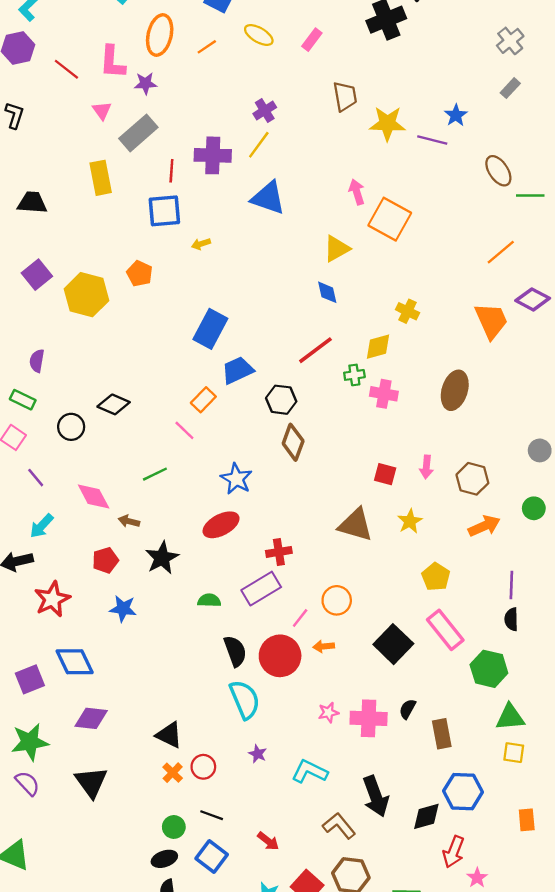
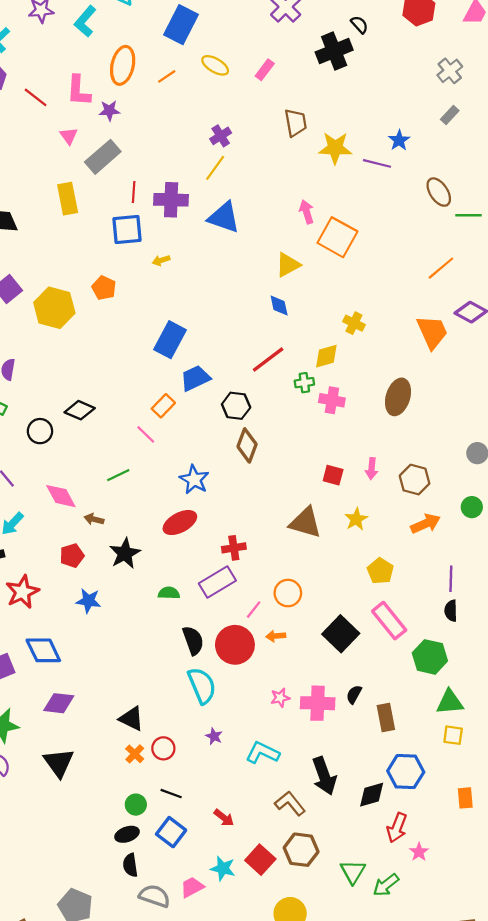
purple cross: (213, 155) -> (171, 200), moved

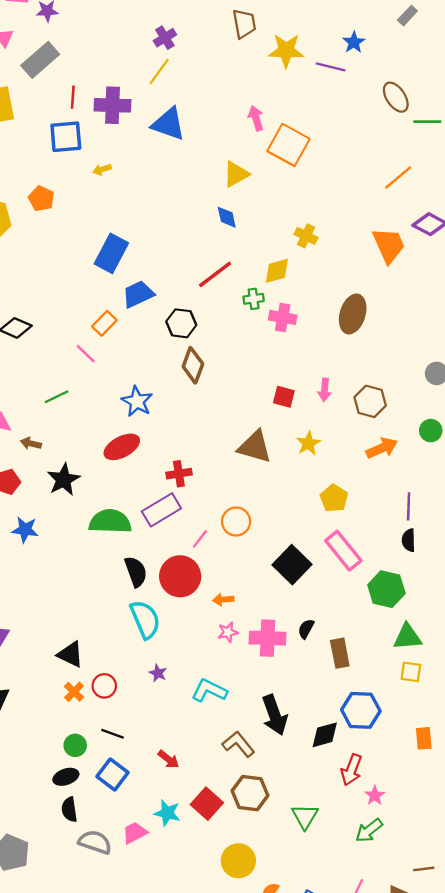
green semicircle: (169, 593) -> (110, 521), size x1.8
orange arrow: (276, 636) -> (223, 600), moved
green arrow: (386, 885) -> (369, 830), moved

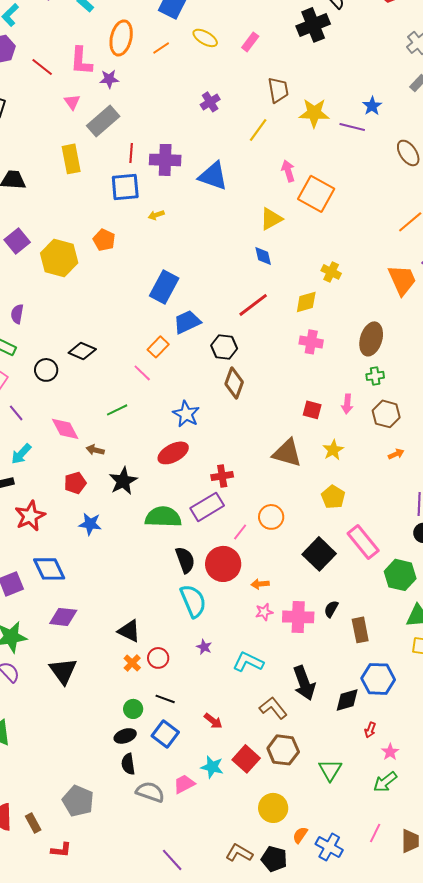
yellow line: (159, 71) -> (258, 130), moved
green cross: (254, 299) -> (375, 376), moved
orange arrow: (382, 448) -> (396, 454), size x0.6
yellow pentagon: (334, 498) -> (333, 497), moved
red arrow: (351, 770) -> (370, 730), size x0.6

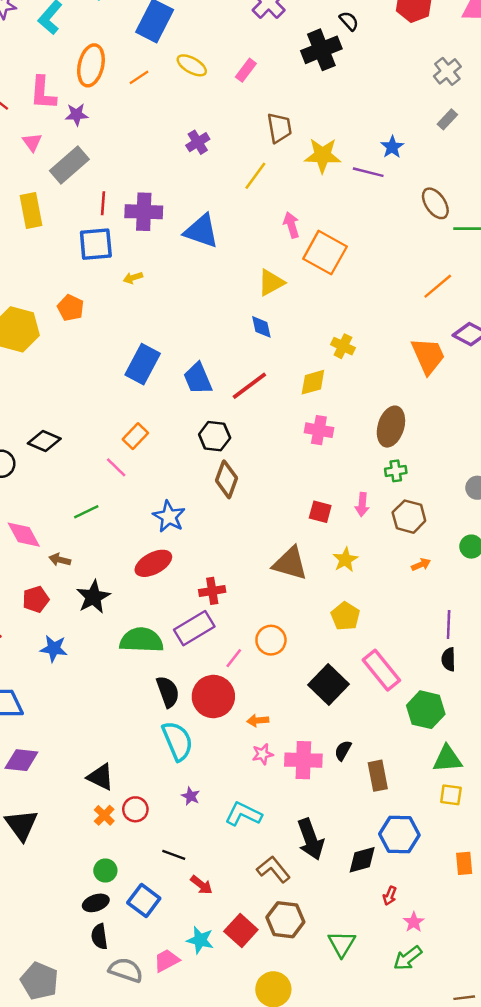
blue trapezoid: (187, 322) -> (198, 379), moved, turned -88
black line: (165, 699) -> (174, 855), moved

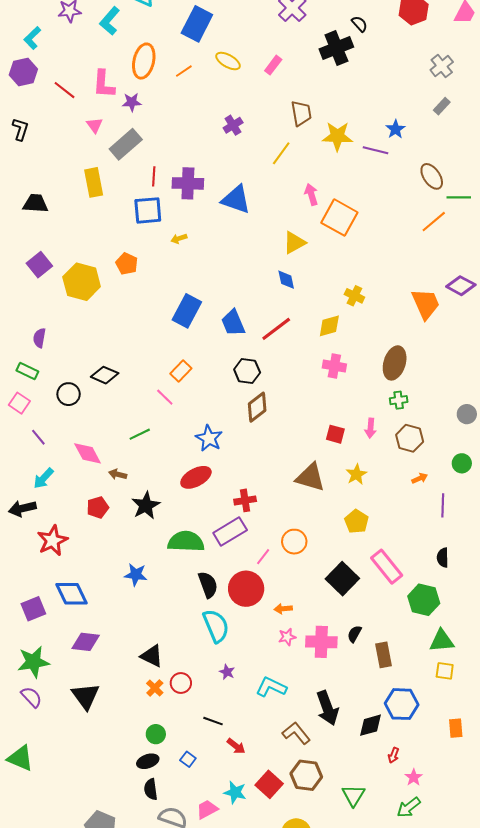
orange line: (438, 286) -> (434, 222), moved
brown diamond: (227, 479) -> (257, 407), turned 32
purple line: (449, 625) -> (443, 505), moved
blue star: (54, 649) -> (136, 575), moved
blue square: (144, 900) -> (188, 759), size x0.6

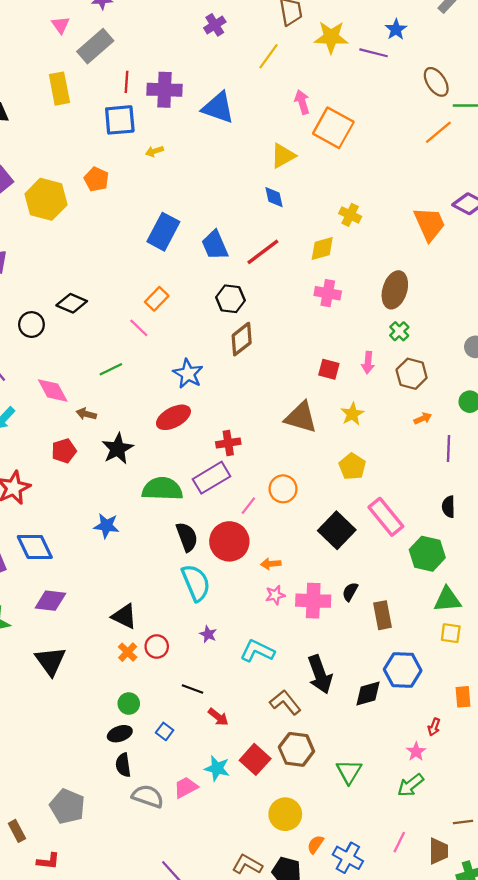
green cross: (399, 400) -> (399, 331), turned -36
red arrow: (394, 755) -> (434, 727), moved

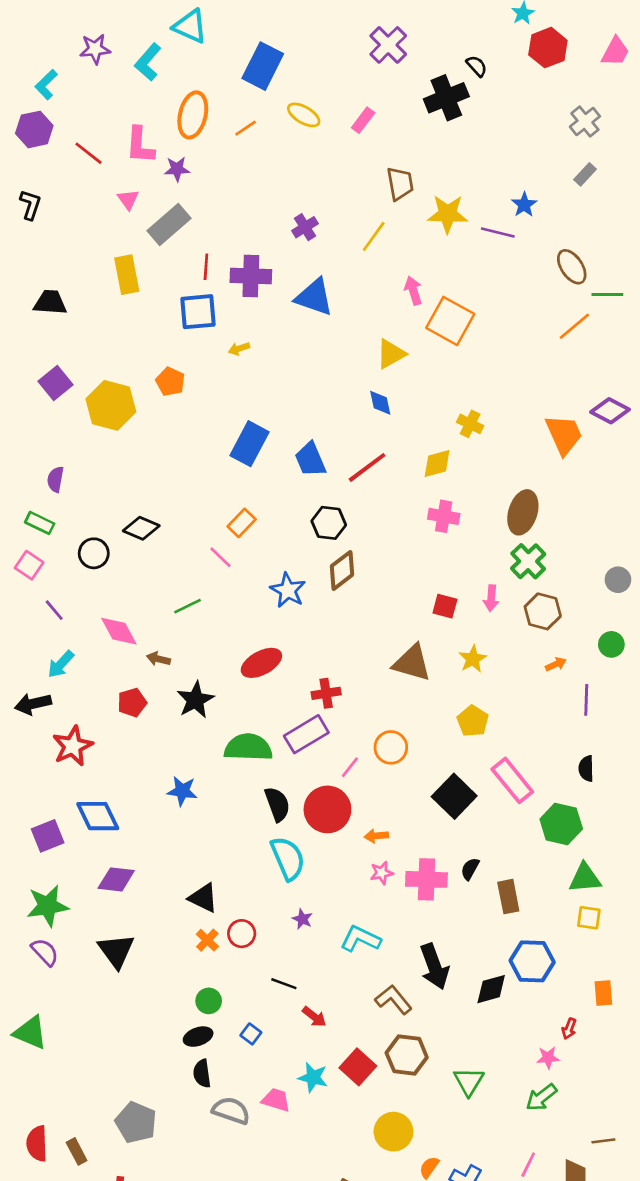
purple cross: (215, 25) -> (305, 227), moved
green cross: (399, 331) -> (528, 561), size x1.5
blue star: (188, 374) -> (288, 590), moved
pink star: (416, 752) -> (548, 1058), turned 30
pink trapezoid: (186, 787) -> (276, 1100), turned 45

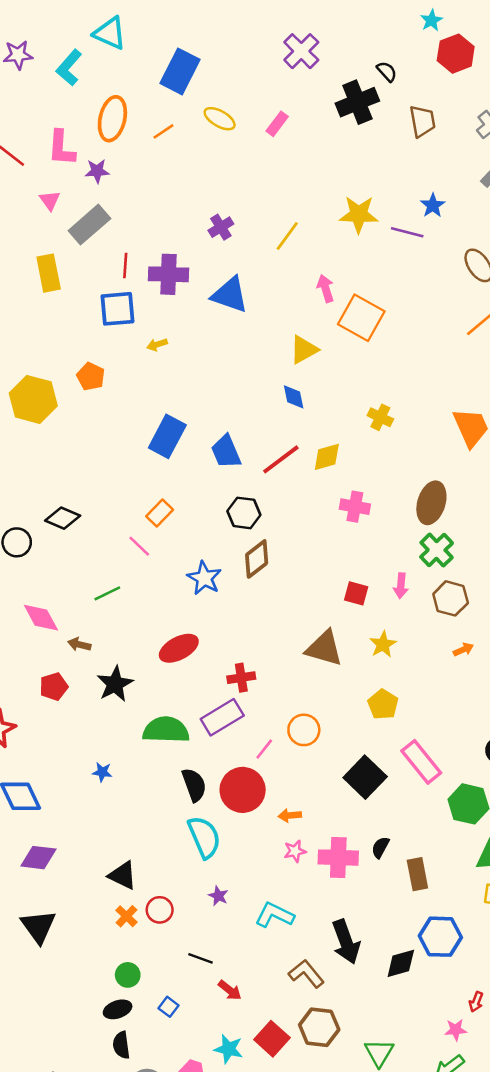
brown trapezoid: (400, 184) -> (423, 121), moved
yellow diamond: (437, 464) -> (327, 457), moved
blue star: (182, 791) -> (102, 772), size x0.7

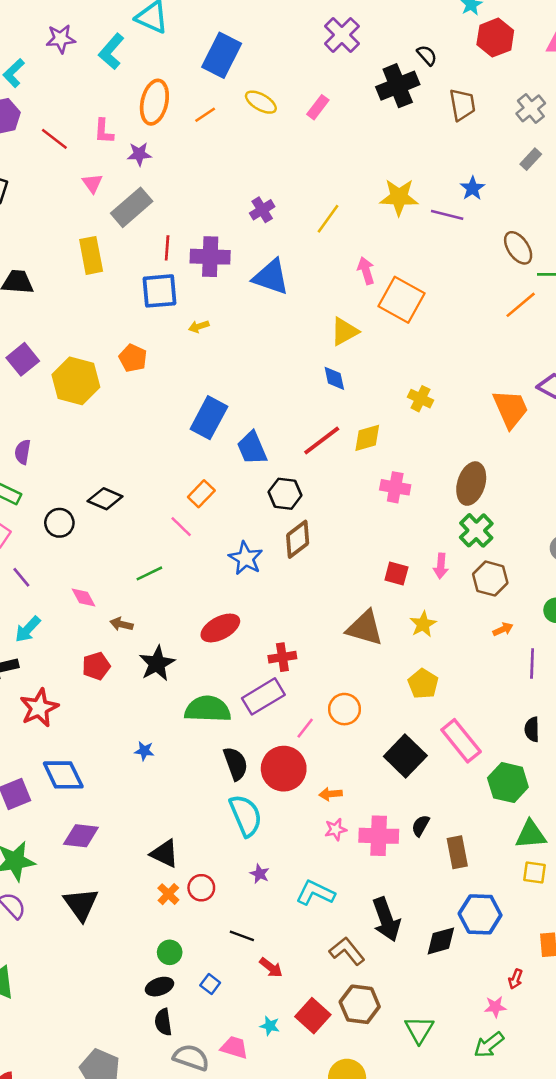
pink L-shape: (61, 148) -> (104, 131), size x0.7
blue trapezoid: (226, 452) -> (252, 448), moved
pink diamond: (41, 618) -> (83, 598), size x0.7
cyan star: (229, 1049) -> (270, 1026), size x0.7

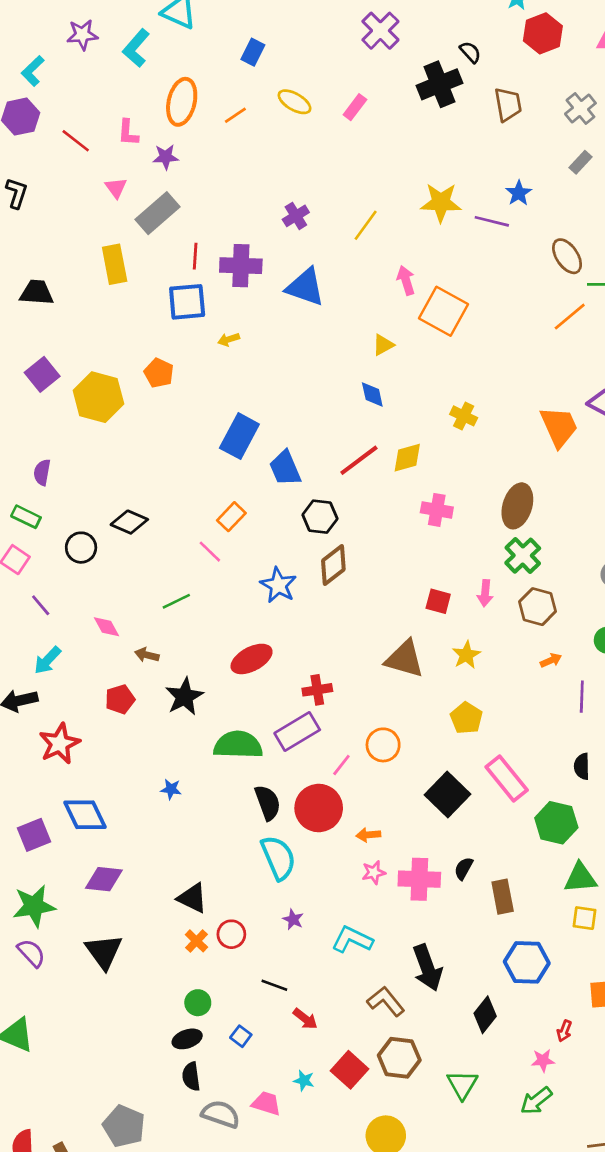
blue rectangle: (222, 55) -> (253, 52), size x0.6
yellow triangle: (344, 331) -> (383, 345), size x0.7
black diamond: (441, 941) -> (485, 1015), moved, turned -36

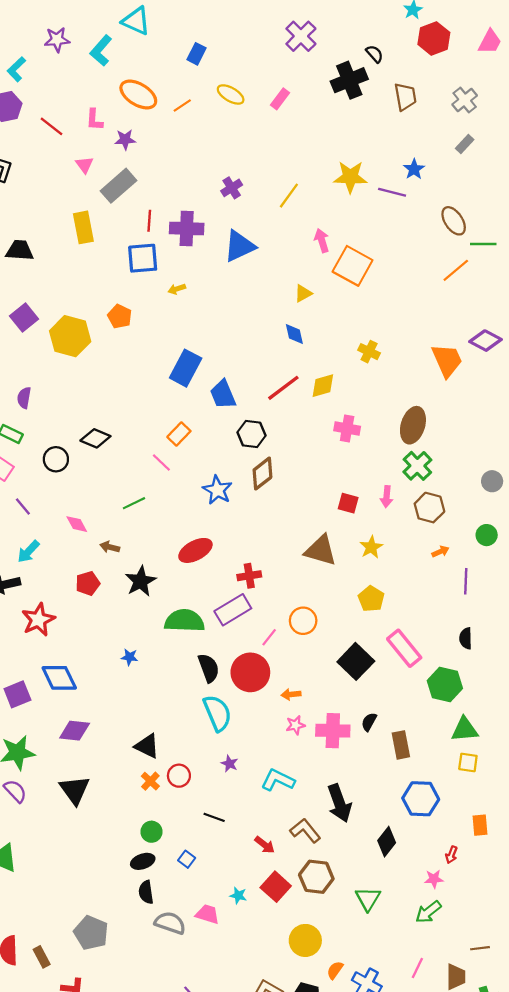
orange ellipse: (182, 102) -> (138, 94), turned -72
blue triangle: (305, 287) -> (239, 246), turned -44
red arrow: (305, 1019) -> (265, 845), moved

